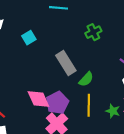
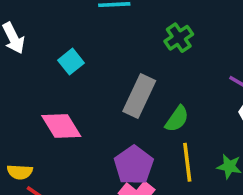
gray rectangle: (66, 63) -> (139, 96), turned 65
pink diamond: (38, 99) -> (61, 126), moved

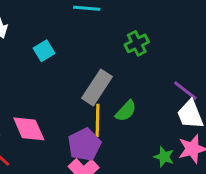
pink diamond: (61, 126) -> (29, 129), moved
yellow line: (187, 162) -> (98, 120), moved

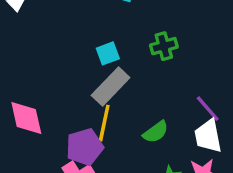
cyan square: (44, 51) -> (108, 53), moved
green semicircle: (126, 111) -> (156, 132), moved

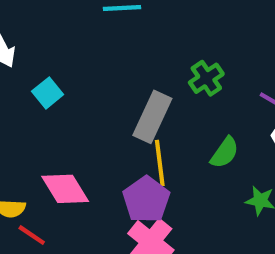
green cross: (164, 46) -> (206, 78), moved
cyan square: (108, 53) -> (48, 93), moved

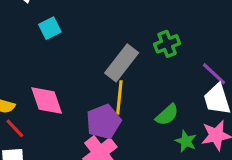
green semicircle: (225, 153) -> (167, 115), moved

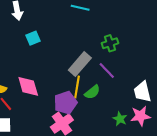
green cross: (167, 44) -> (110, 43), moved
purple line: (214, 74) -> (107, 70), moved
green semicircle: (167, 115) -> (92, 92), moved

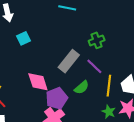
pink diamond: (28, 86) -> (38, 82), moved
yellow line: (77, 87) -> (109, 86), moved

